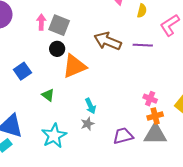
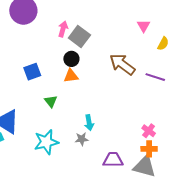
orange triangle: (74, 66) -> (71, 76), moved, size x0.6

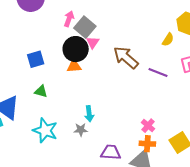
pink triangle: (144, 26) -> (93, 43), moved
black circle: (71, 59) -> (76, 49), size x1.6
green triangle: (51, 101) -> (41, 91), moved, turned -40
cyan star: (46, 142) -> (45, 130), turned 30

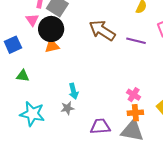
pink triangle: (93, 43) -> (32, 20), moved

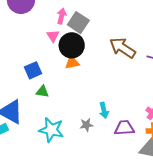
blue square: (13, 45) -> (33, 70), moved
cyan arrow: (74, 91) -> (104, 110), moved
purple trapezoid: (100, 126) -> (124, 128), moved

